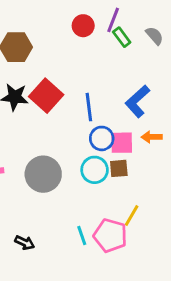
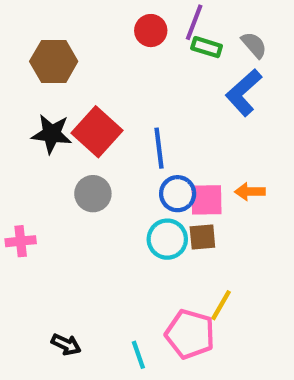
green rectangle: (122, 37) -> (207, 47), turned -36
blue L-shape: (137, 101) -> (244, 92), moved
gray circle: (43, 174) -> (93, 194), moved, size x0.7
cyan line: (82, 235) -> (138, 355), moved

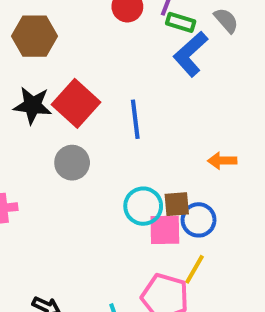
blue L-shape: (244, 92) -> (191, 54), moved
blue circle: (178, 194) -> (198, 220), moved
pink square: (207, 200) -> (165, 230), moved

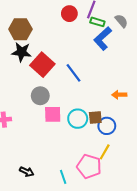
black star: (33, 105) -> (22, 52), moved
blue line: (135, 119) -> (74, 73), turned -30
pink square: (165, 230) -> (53, 114), moved

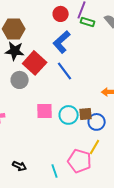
blue L-shape: (103, 39) -> (62, 42), moved
gray circle: (40, 96) -> (20, 80), moved

